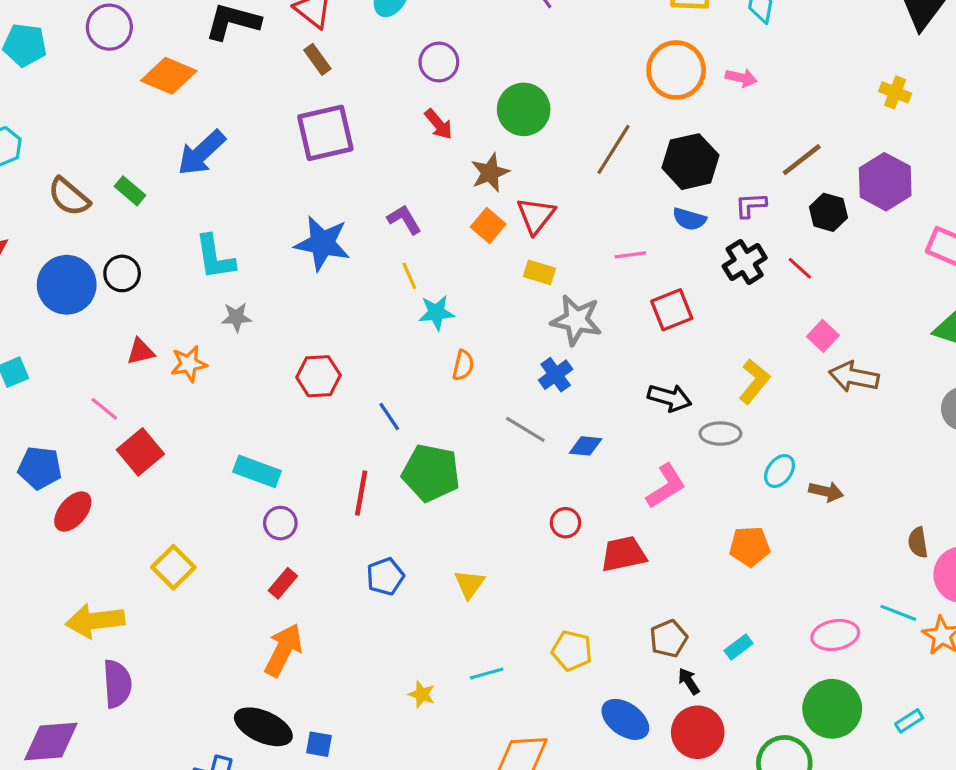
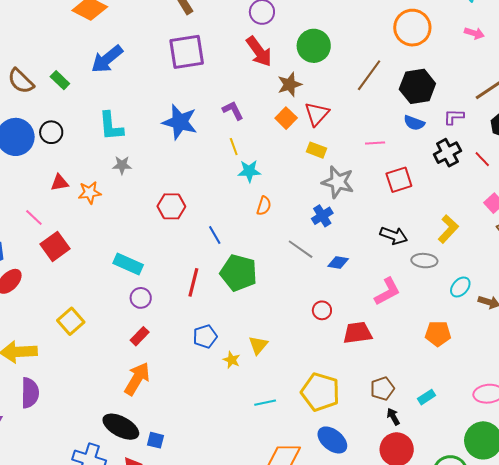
pink arrow: (741, 78) -> (474, 33), moved
red arrow: (439, 124) -> (259, 51), size x1.5
yellow pentagon: (572, 651) -> (320, 392), size x1.5
yellow star: (422, 694) -> (232, 360), moved
blue ellipse: (625, 719) -> (332, 440), moved

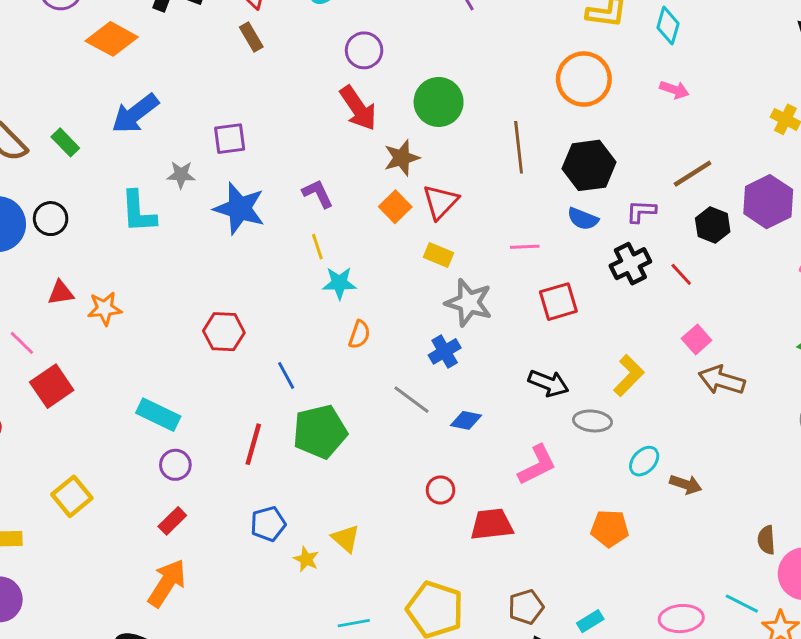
purple square: (187, 52) -> (230, 139), moved, size x0.6
brown line: (369, 75) -> (519, 147), turned -44
gray star: (122, 165) -> (181, 175), moved
green pentagon: (239, 273) -> (320, 432), turned -30
yellow triangle: (258, 345) -> (346, 538), turned -30

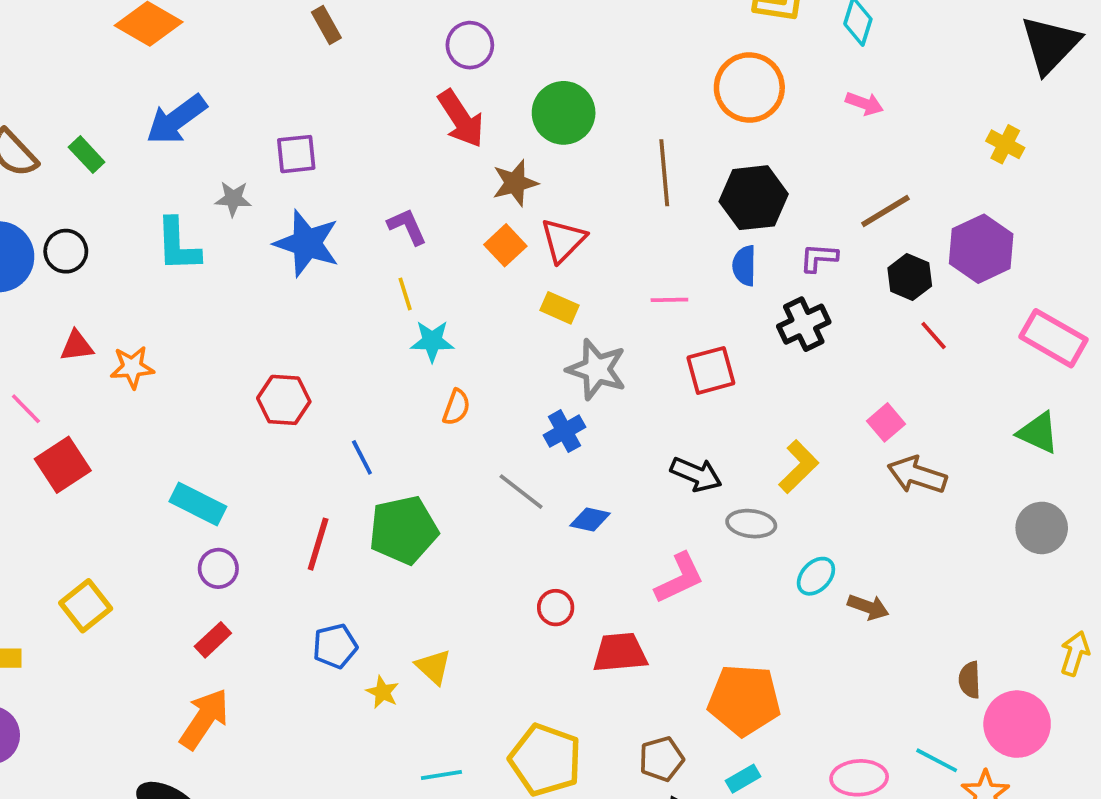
blue semicircle: (583, 219) -> (744, 266), turned 68
red line: (681, 274) -> (934, 336), moved
orange pentagon: (610, 528) -> (744, 700), moved, size x1.5

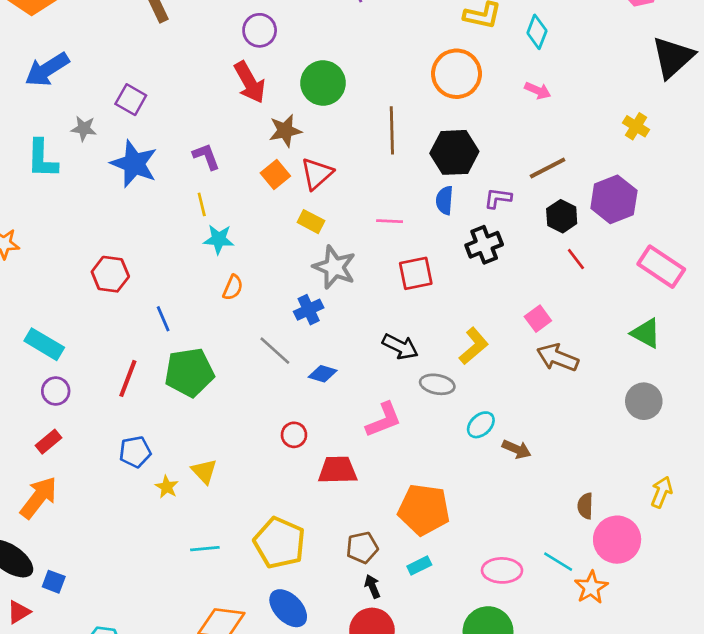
purple square: (296, 154) -> (131, 100), turned 32

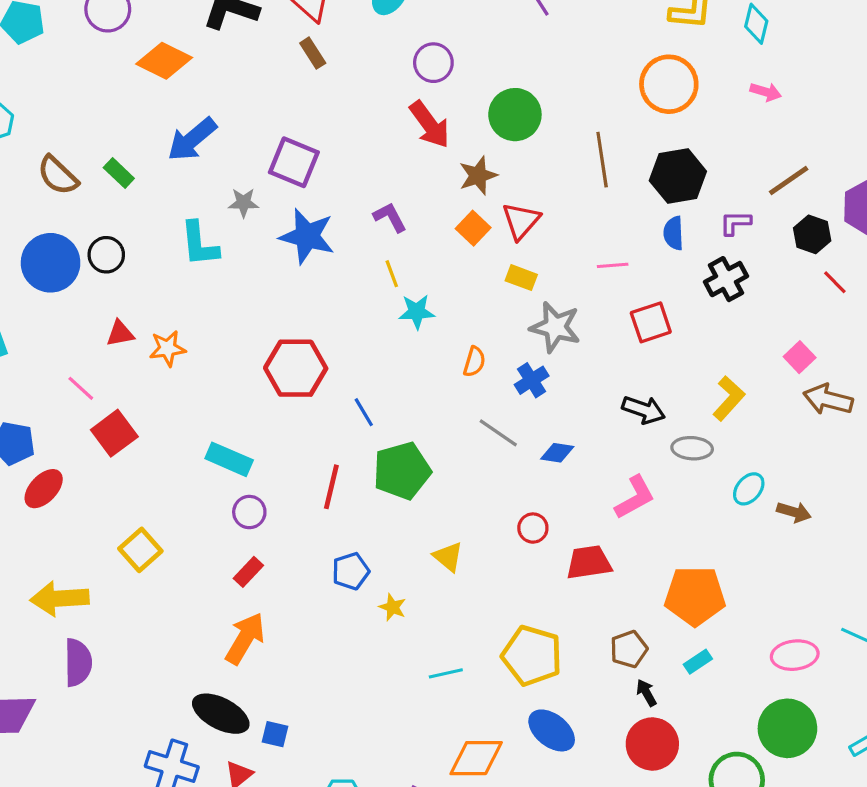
purple square: (131, 100) -> (294, 162), size x1.4
red hexagon: (110, 274) -> (296, 368), size x1.4
orange semicircle: (233, 287) -> (474, 362), moved
yellow triangle: (204, 471) -> (448, 557), moved

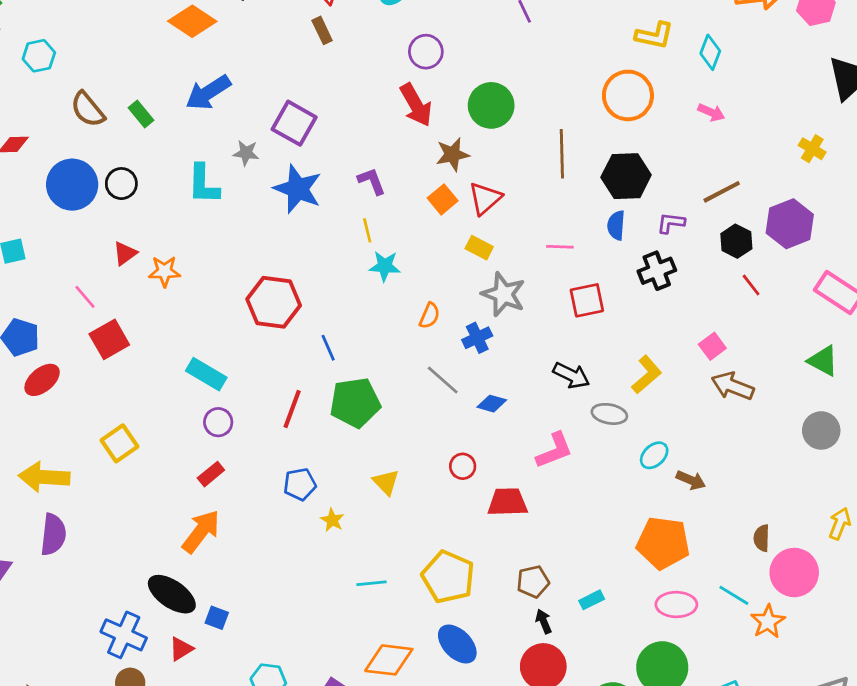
red triangle: (120, 333) -> (125, 253), turned -32
orange pentagon: (695, 596) -> (663, 543), moved

